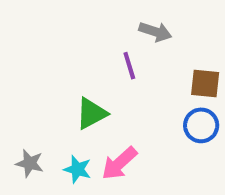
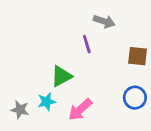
blue circle: (201, 125) -> (135, 98), moved
cyan star: (77, 169) -> (47, 102), moved, turned -30

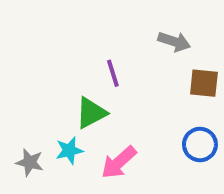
gray arrow: (104, 21) -> (174, 42), moved
purple line: (87, 44) -> (113, 73), moved

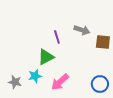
gray arrow: (174, 42) -> (82, 30), moved
blue circle: (200, 145) -> (100, 84), moved

